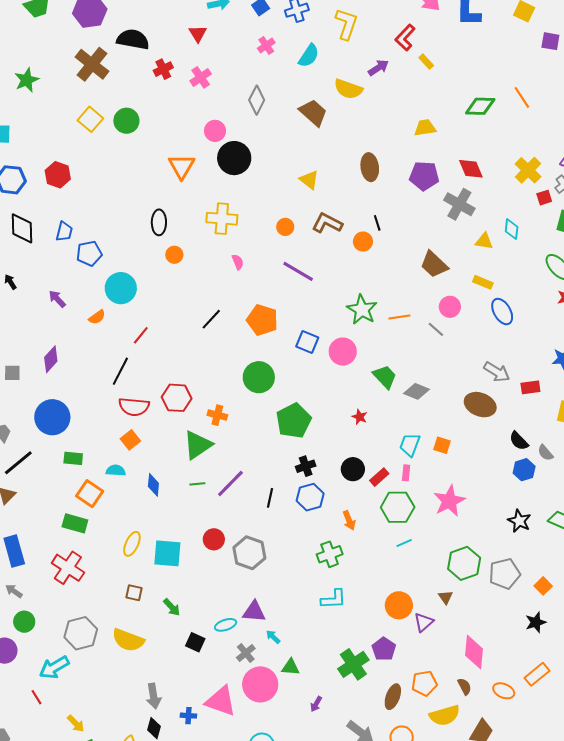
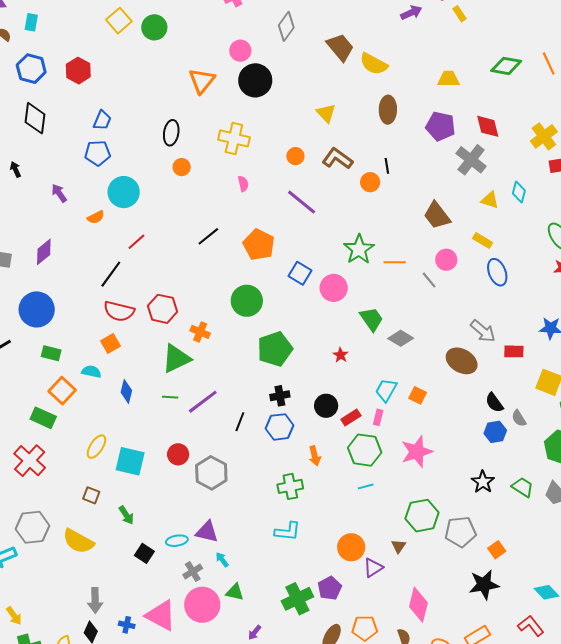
yellow semicircle: (348, 89) -> (374, 64), moved
blue trapezoid: (64, 232) -> (102, 120), moved
black star: (536, 622) -> (484, 585), size x1.4

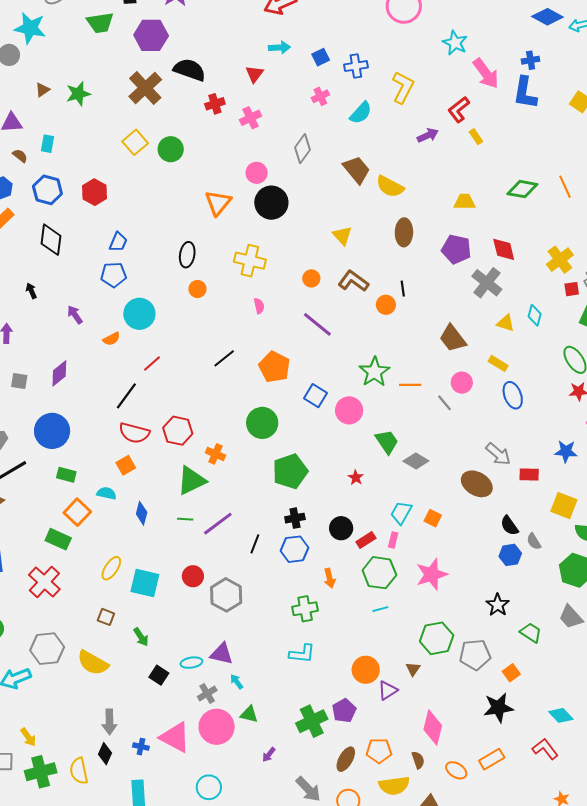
green trapezoid: (523, 487) -> (531, 633), moved

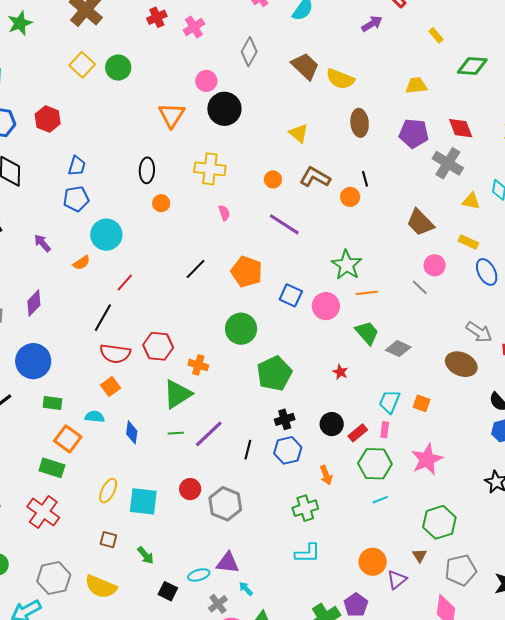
yellow rectangle: (476, 137) -> (436, 35), moved
orange line: (410, 385) -> (367, 293), moved
gray pentagon: (475, 655) -> (461, 570), moved

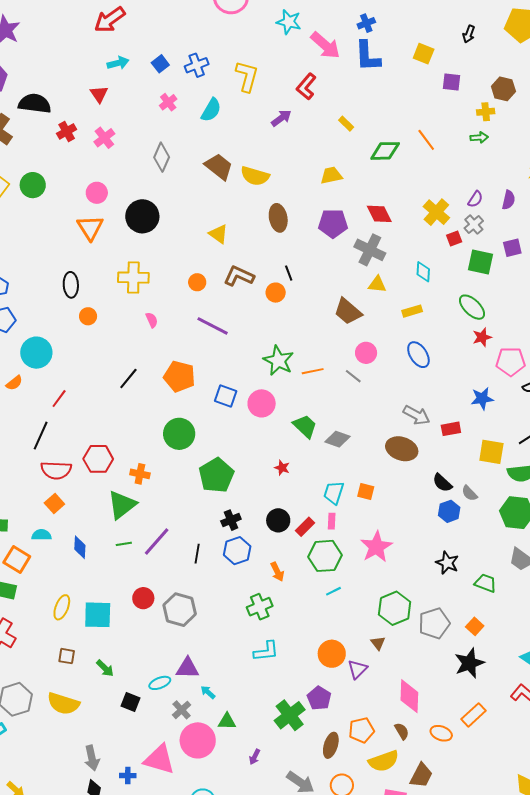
pink circle: (206, 81) -> (97, 193), moved
yellow triangle: (471, 201) -> (377, 284), moved
yellow rectangle: (468, 242) -> (412, 311), moved, turned -36
orange line: (367, 293) -> (313, 371), moved
gray pentagon: (461, 570) -> (434, 623), moved

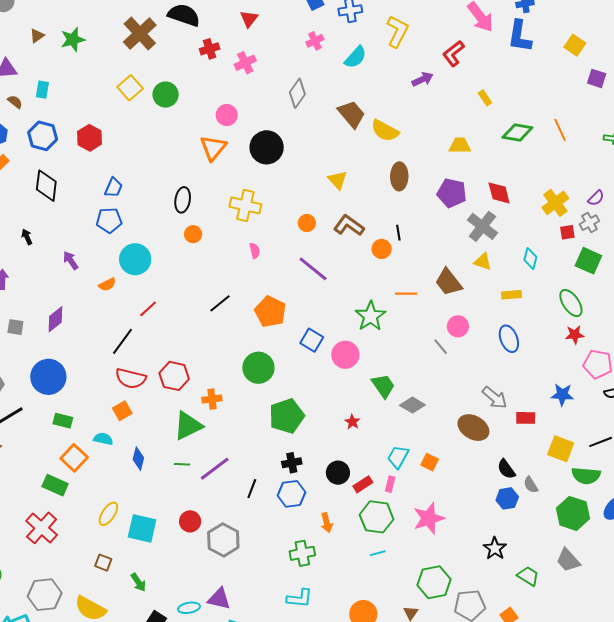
orange line: (313, 371) -> (406, 294), moved
orange cross: (140, 474) -> (212, 399), turned -30

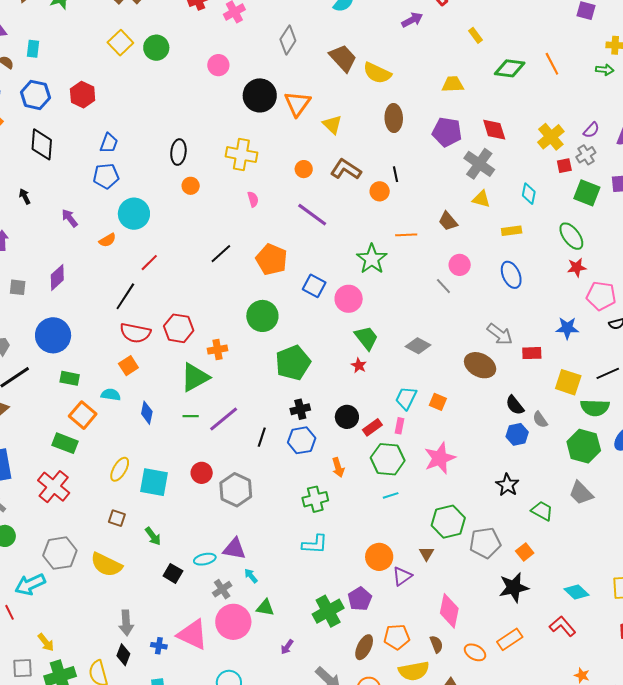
orange triangle: (213, 148) -> (297, 104), moved
brown trapezoid: (448, 282) -> (448, 221), size x0.7
green trapezoid: (383, 386) -> (366, 338), moved

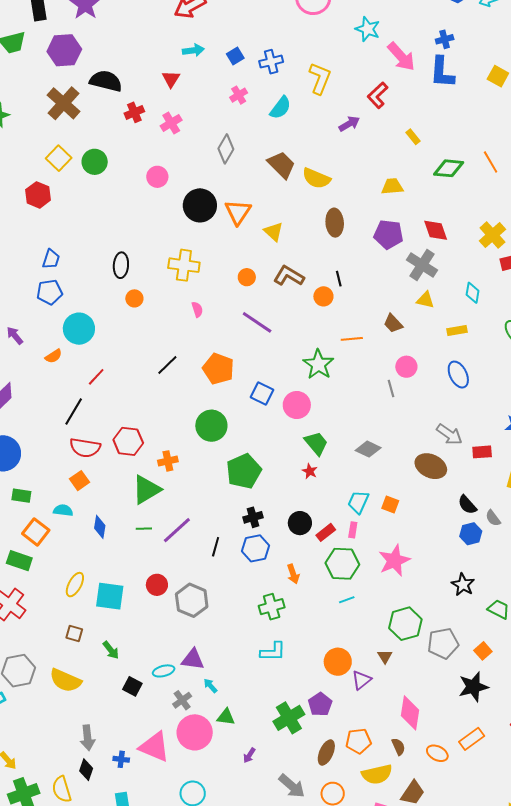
red hexagon: (83, 95) -> (38, 195), moved
gray line: (443, 286) -> (391, 388), turned 30

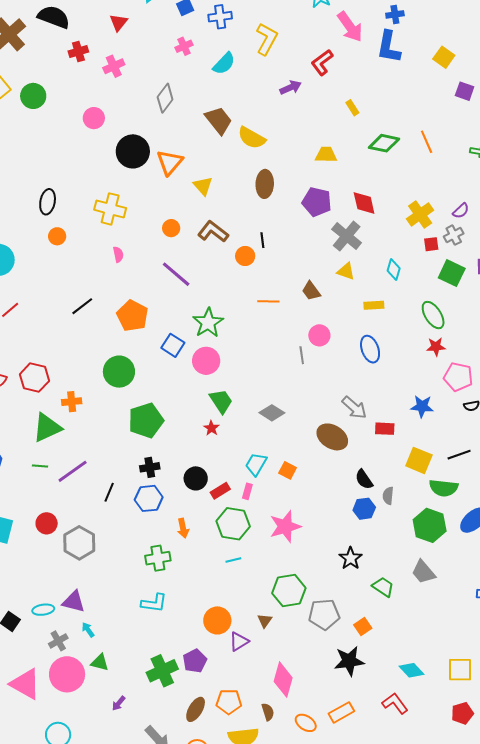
green star: (318, 364) -> (208, 323), moved
gray semicircle: (493, 518) -> (388, 496), turned 36

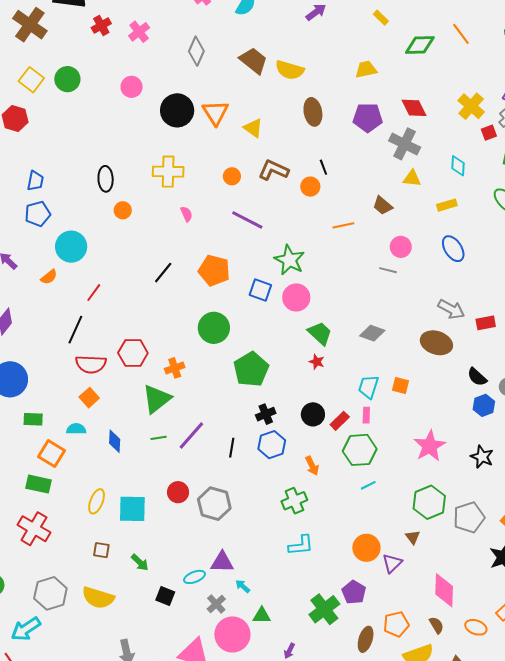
gray line: (302, 355) -> (388, 270), turned -54
pink star: (285, 527) -> (430, 446), moved

